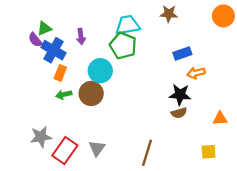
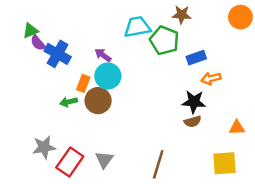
green triangle: (44, 28) -> (31, 31), moved
purple arrow: (81, 36) -> (103, 55), moved, turned 133
green pentagon: (123, 46) -> (164, 40), moved
orange rectangle: (60, 73) -> (83, 83), moved
yellow square: (209, 152) -> (224, 163), size x1.5

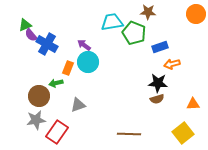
brown circle: (98, 101) -> (39, 96), moved
gray triangle: (104, 160) -> (78, 105), moved, turned 35
yellow square: (224, 163) -> (183, 133), turned -35
brown line: (158, 164) -> (129, 134), turned 75

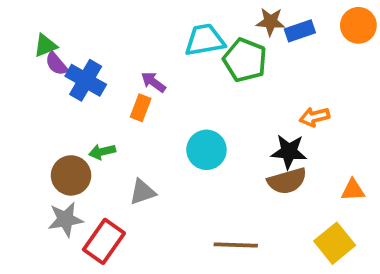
blue rectangle: (160, 47) -> (300, 31), moved
cyan circle: (88, 62) -> (206, 150), moved
orange rectangle: (68, 68) -> (141, 108), moved
brown semicircle: (157, 99) -> (287, 181), size x1.5

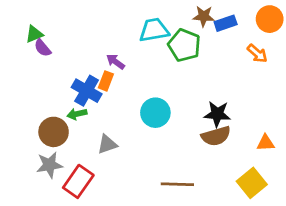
blue cross: (86, 80) -> (87, 91), moved
orange arrow: (314, 117) -> (257, 53), moved, turned -125

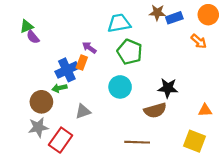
green pentagon: (184, 45) -> (130, 52), moved
blue cross: (87, 91) -> (67, 70), turned 35
brown semicircle: (216, 136) -> (155, 110), moved
yellow square: (252, 183) -> (194, 141), turned -30

